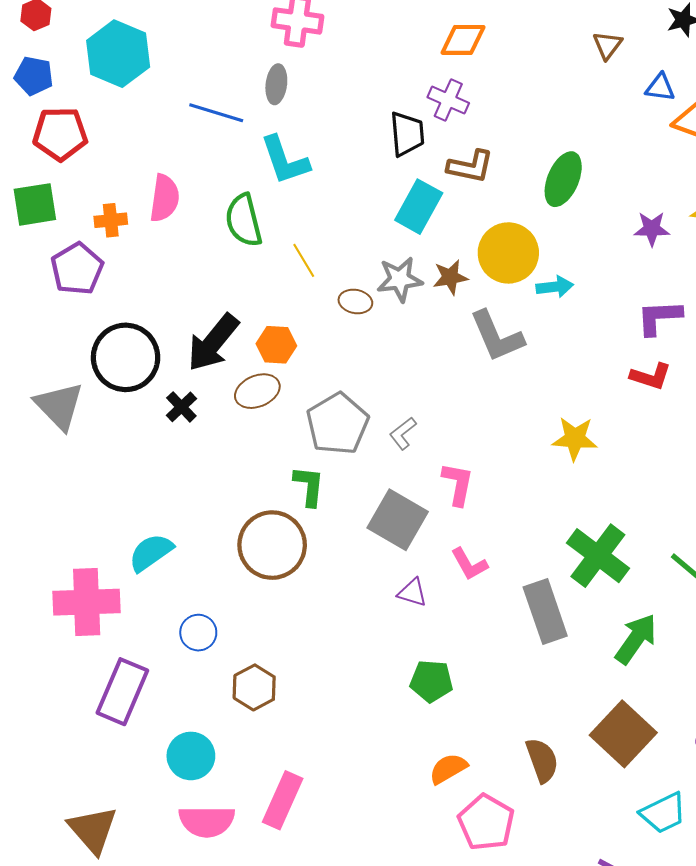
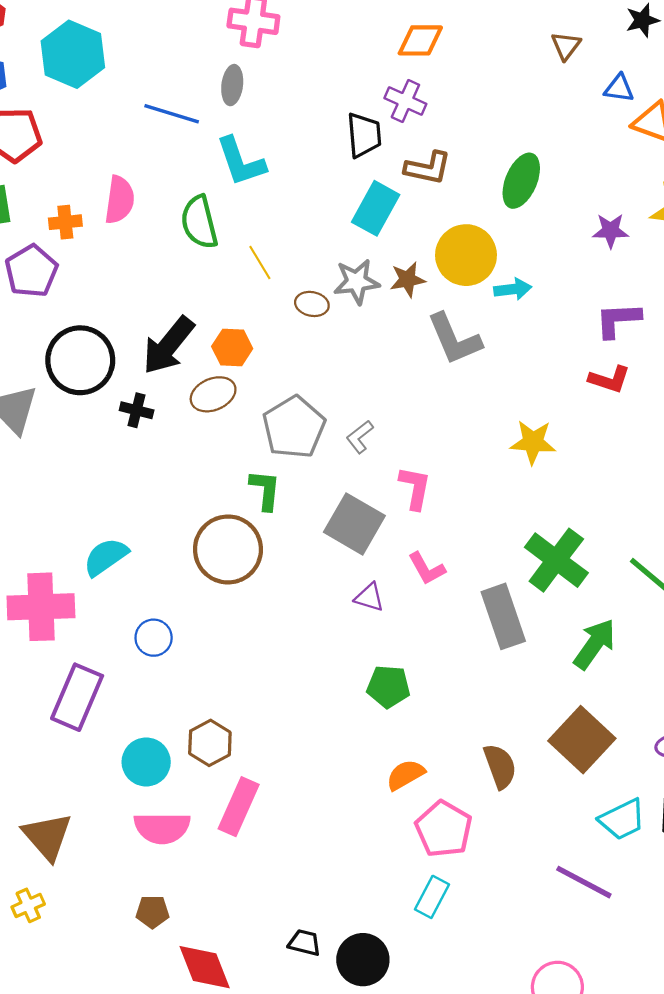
black cross: (181, 407) -> (137, 410), turned -32
brown hexagon: (254, 687) -> (210, 743), moved

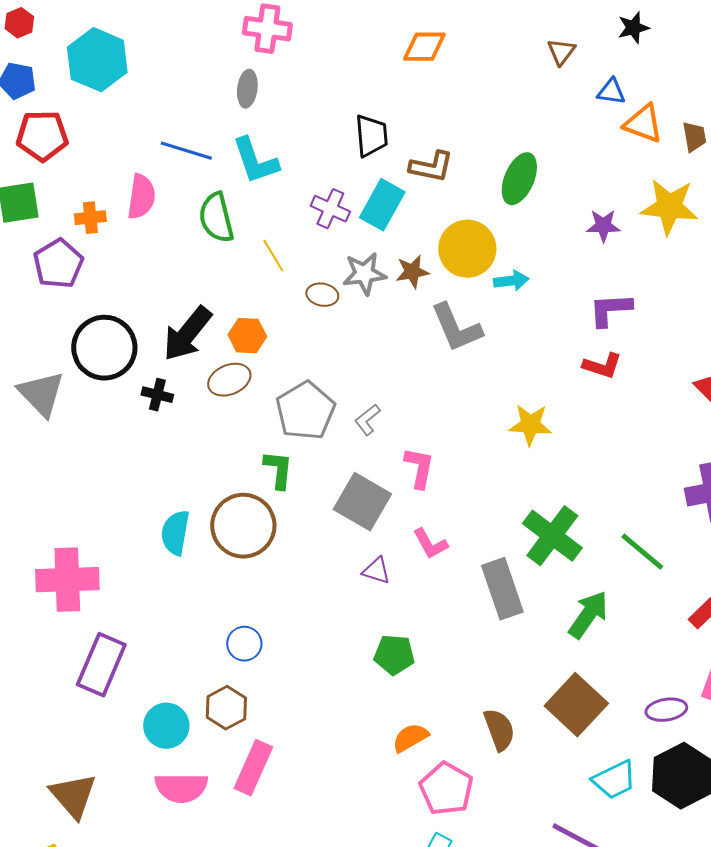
purple cross: (405, 101) -> (330, 209), moved
blue line: (172, 114) -> (186, 151), moved
cyan semicircle: (106, 557) -> (175, 533), moved, turned -45
blue circle: (154, 638) -> (244, 644), moved

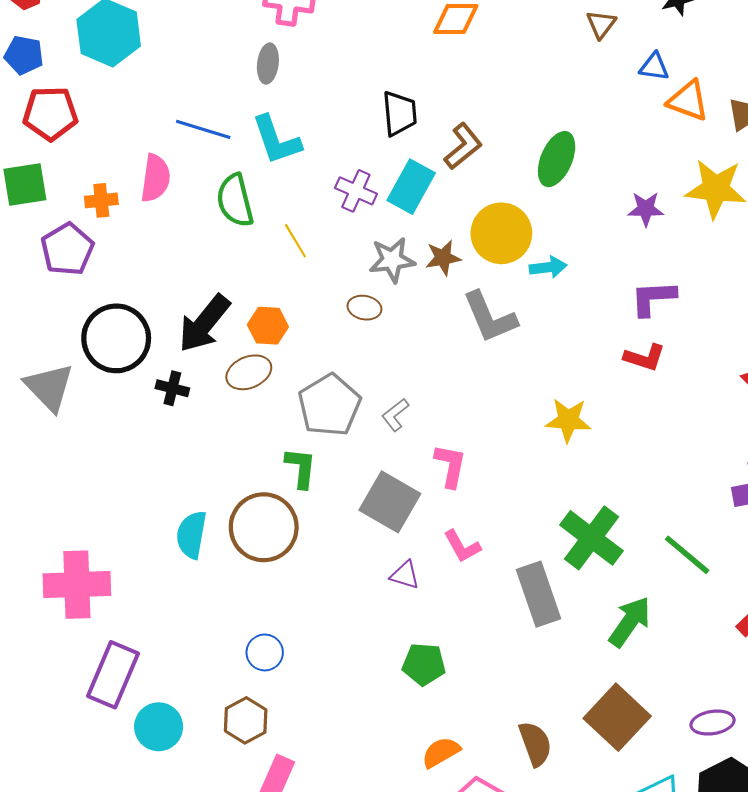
brown L-shape: (431, 167) -> (463, 146), turned -51
brown ellipse: (322, 295) -> (364, 308), moved
cyan circle: (166, 726) -> (159, 727), moved

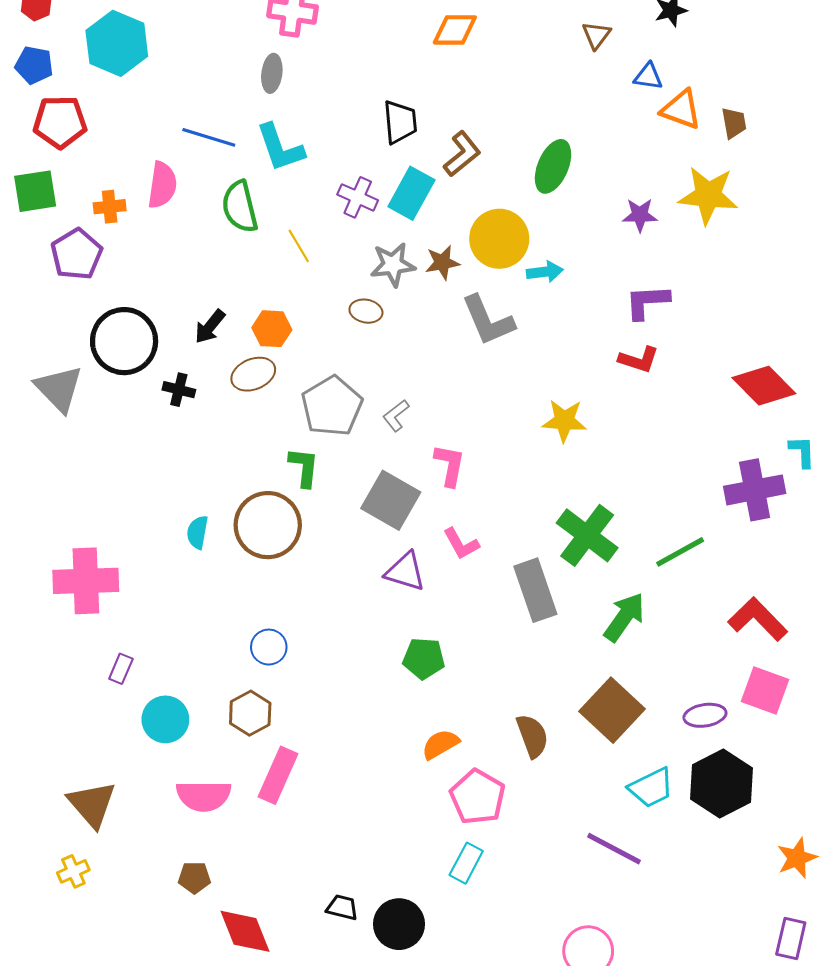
black arrow: (204, 324) -> (210, 327), size x0.6
cyan semicircle: (191, 535) -> (197, 532), size x0.7
green line: (687, 555) -> (680, 552), turned -69
purple triangle: (405, 575) -> (405, 572), size x1.4
purple rectangle: (113, 675) -> (121, 669), size x0.5

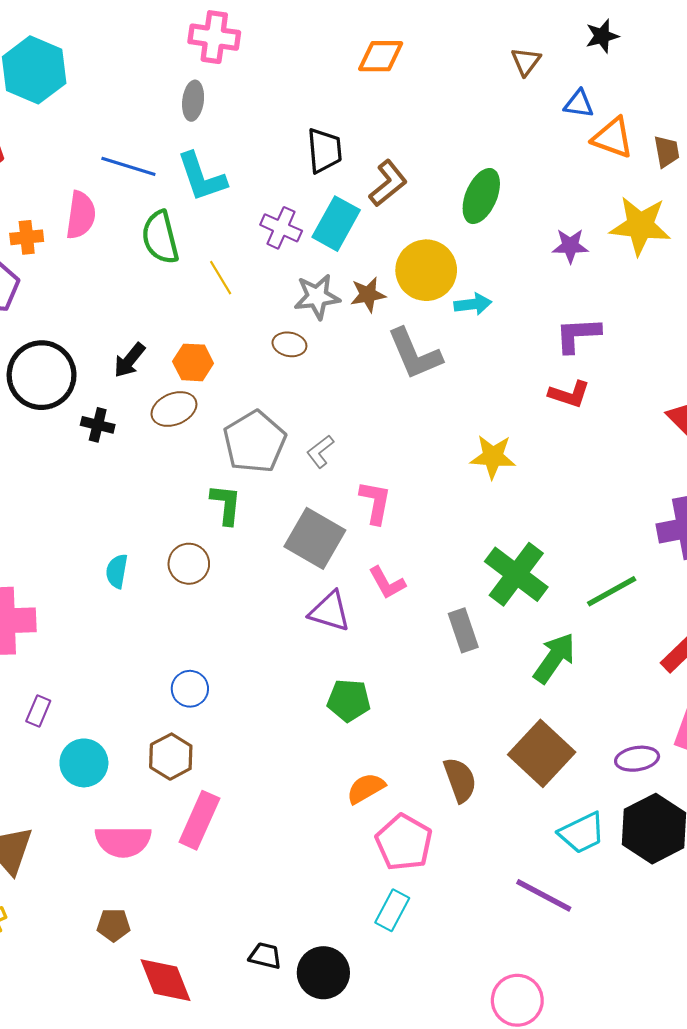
brown circle: (268, 525) -> (189, 564), size x0.6
gray rectangle: (535, 590) -> (463, 630), size x0.7

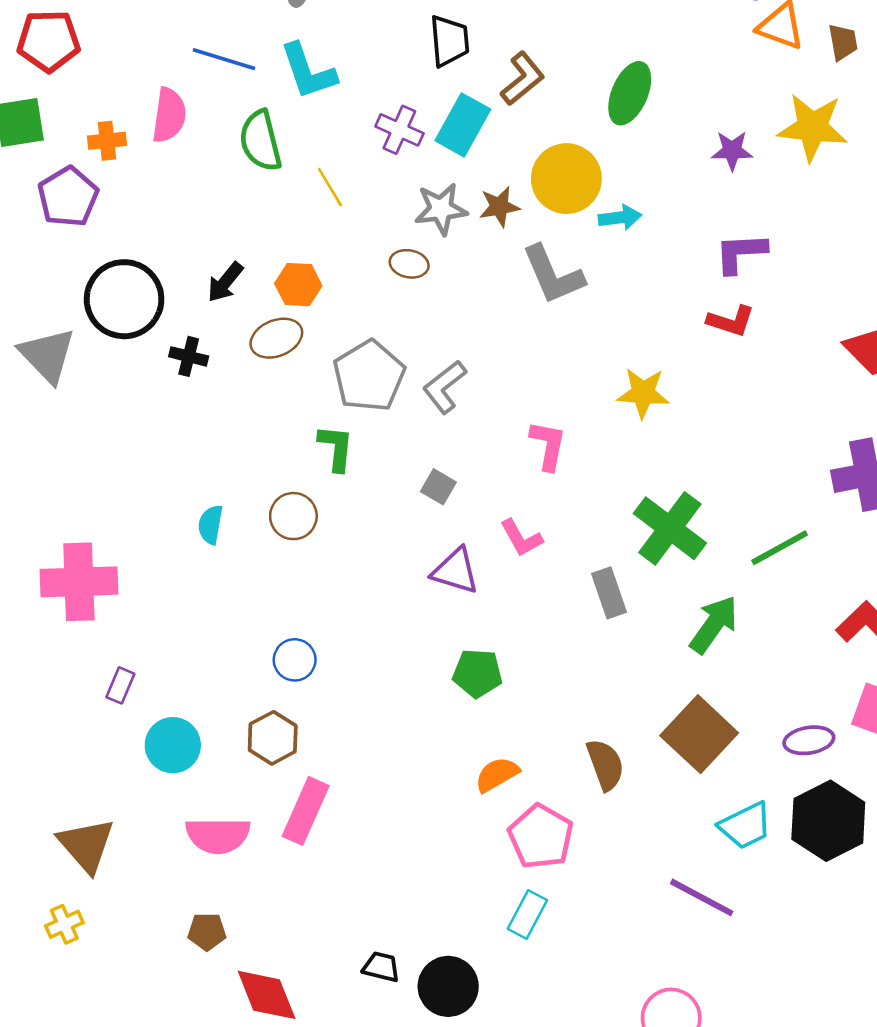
gray L-shape: (320, 451) -> (445, 387), size x1.4
pink L-shape: (375, 502) -> (548, 445), moved
gray square: (315, 538) -> (438, 487), size x0.5

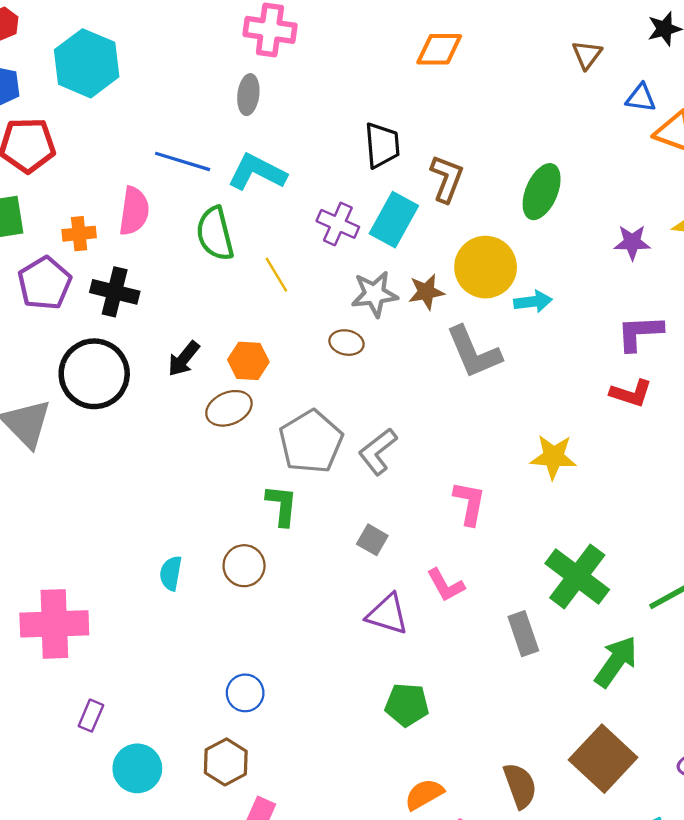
cyan L-shape: (308, 71) -> (257, 172), turned 136
brown L-shape: (522, 79) -> (447, 179), turned -30
black cross: (189, 356) -> (115, 292), moved, size x1.4

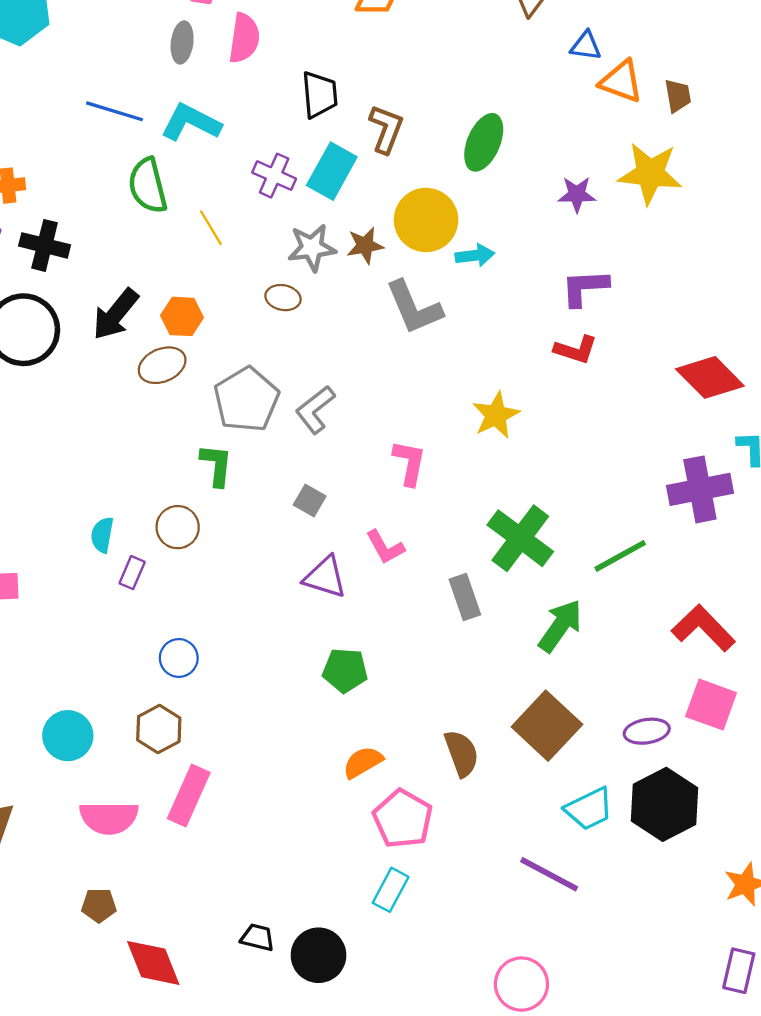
pink semicircle: (134, 211) -> (244, 38), moved
black arrow: (184, 359) -> (116, 314), size x1.4
yellow star: (553, 457) -> (496, 415), turned -30
purple rectangle: (91, 716) -> (132, 573), moved

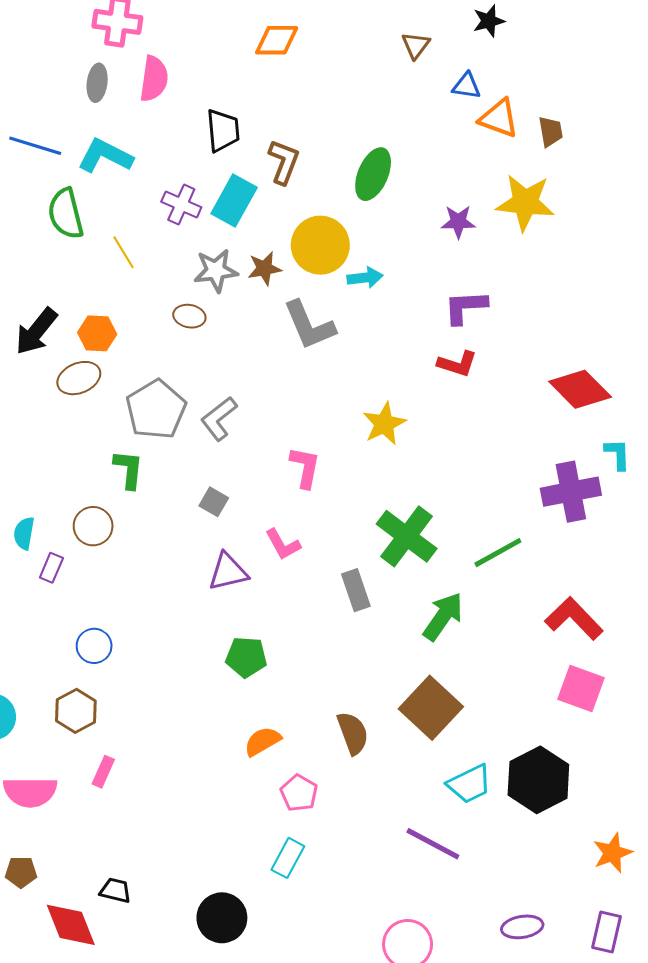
purple triangle: (325, 577) -> (228, 572), turned -30
purple ellipse: (647, 731) -> (522, 927), moved
pink rectangle: (189, 796) -> (103, 772), size x0.6
pink pentagon: (403, 819) -> (299, 793), size x0.7
black trapezoid: (257, 937) -> (115, 890), moved

